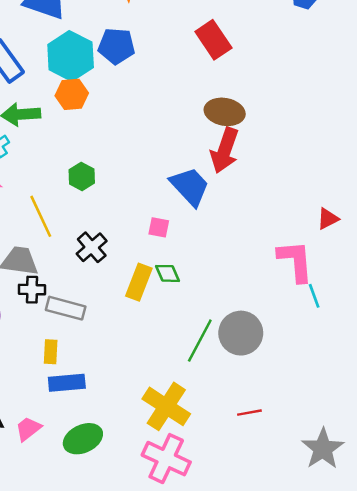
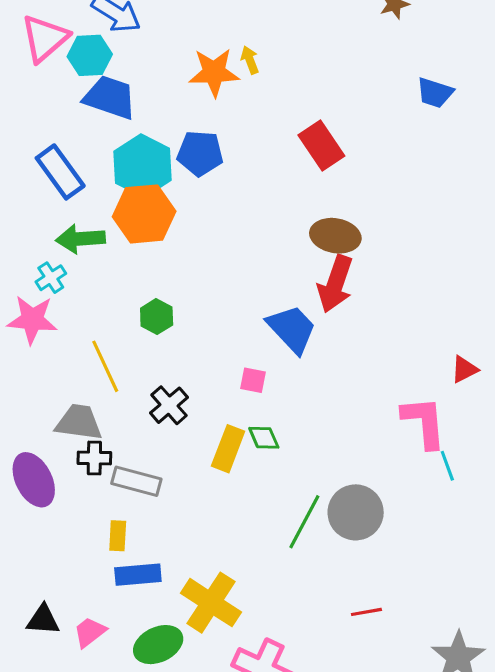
orange hexagon: (72, 94) -> (144, 214), size x1.5
yellow cross: (166, 406) -> (211, 603), moved

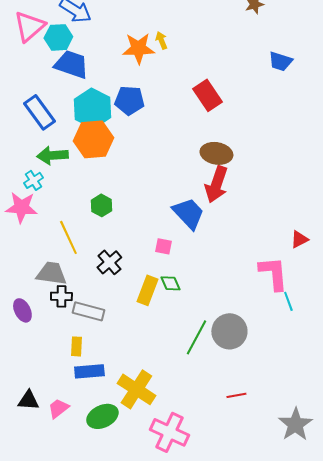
purple ellipse: (34, 480) -> (22, 310), size x0.7

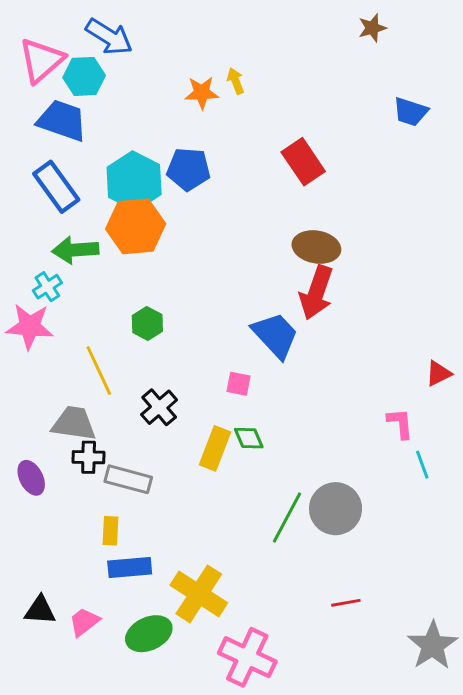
orange star: (138, 48) -> (202, 93), size x0.7
blue trapezoid: (71, 64) -> (62, 121), moved
pink L-shape: (273, 273) -> (400, 423), size x0.6

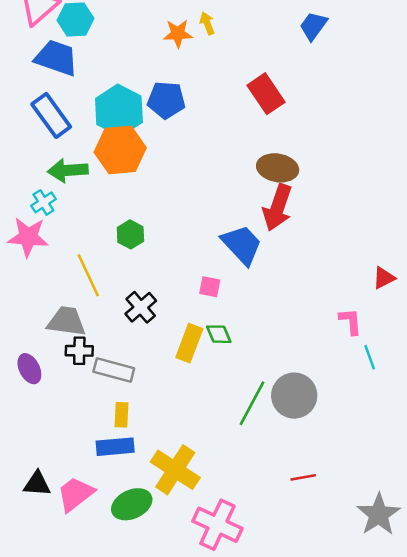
blue trapezoid: (410, 112) -> (313, 26), moved, turned 108
yellow rectangle: (111, 531) -> (122, 415), moved
pink trapezoid: (84, 622) -> (75, 494), size x1.4

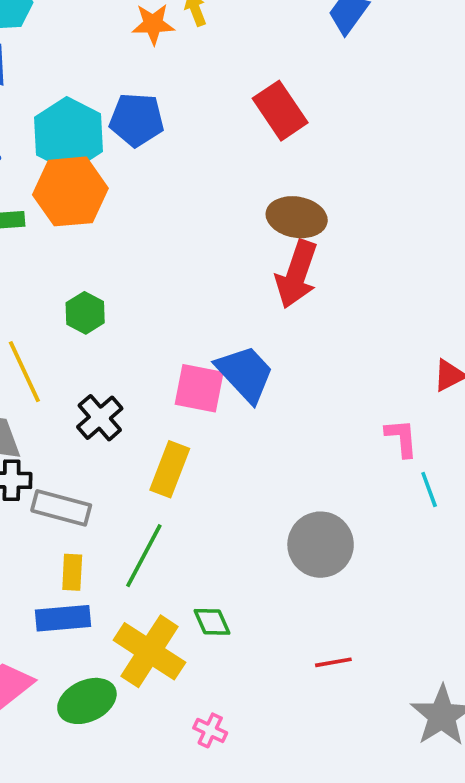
blue trapezoid: (242, 245) -> (245, 374), moved
pink square: (210, 287) -> (199, 388), size x1.6
green diamond: (219, 334) -> (212, 622), moved
green line: (252, 403) -> (144, 556), moved
pink cross: (217, 525) -> (210, 730), size x0.5

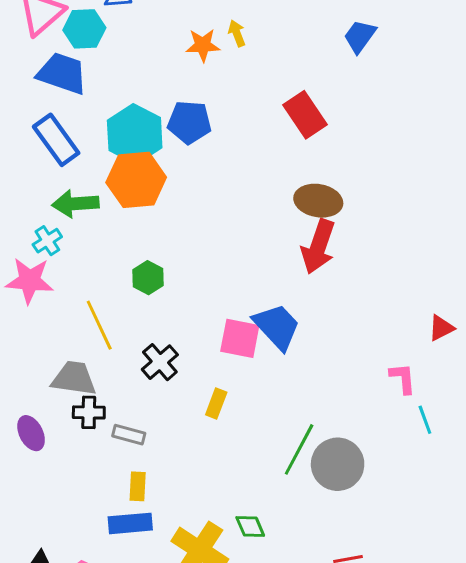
yellow rectangle: (170, 469) -> (216, 404), size x0.7
gray rectangle: (61, 508) -> (129, 435), size x0.7
green line: (144, 556) -> (299, 449), moved

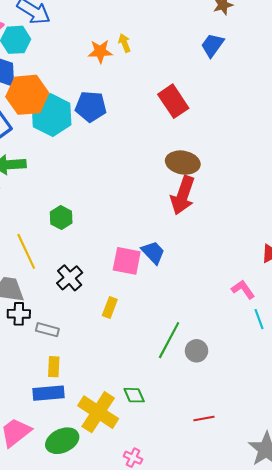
orange hexagon: (136, 180) -> (27, 95), moved
blue trapezoid: (277, 327) -> (153, 252), size x0.7
pink L-shape: (403, 378) -> (243, 289), turned -30
gray circle: (338, 464) -> (197, 351), size x0.6

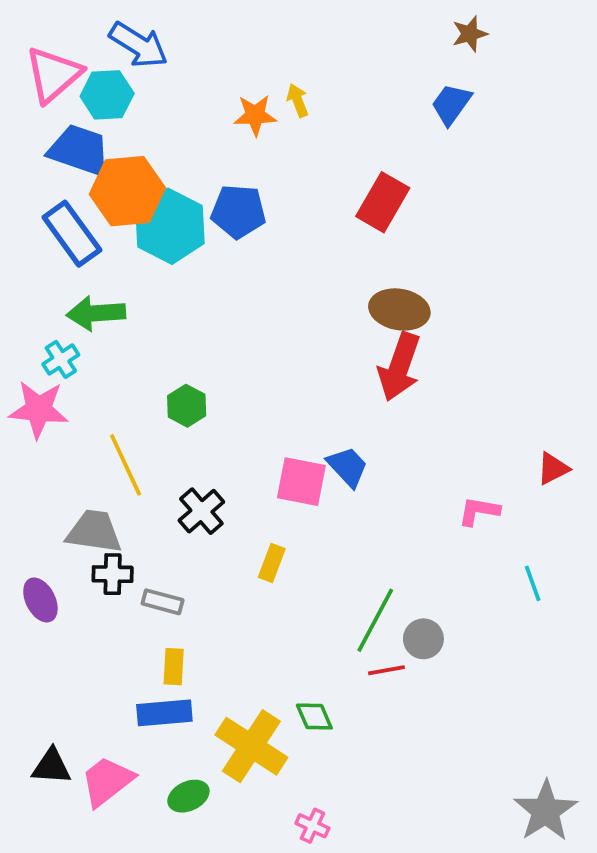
red rectangle: (173, 101) -> (383, 202), turned 64
pink L-shape: (243, 289) -> (479, 511), moved, turned -45
red line: (204, 419) -> (386, 670), moved
green ellipse: (62, 441) -> (188, 796), size x0.7

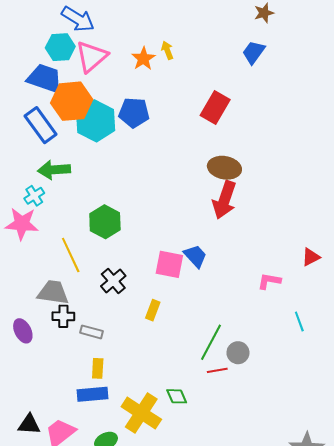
pink triangle: (53, 75) -> (91, 56), moved
orange star: (255, 115) -> (143, 59), turned -30
green hexagon: (187, 406) -> (105, 222), size x1.4

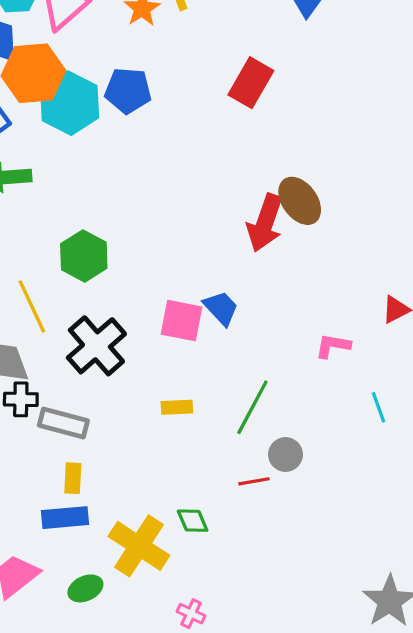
brown ellipse: (224, 168) -> (300, 201), moved, turned 44
black cross: (113, 281) -> (96, 346), size x1.5
yellow rectangle: (153, 310) -> (177, 407), moved, turned 66
gray rectangle: (91, 332) -> (63, 423), size x1.4
green line: (211, 342) -> (252, 407), moved

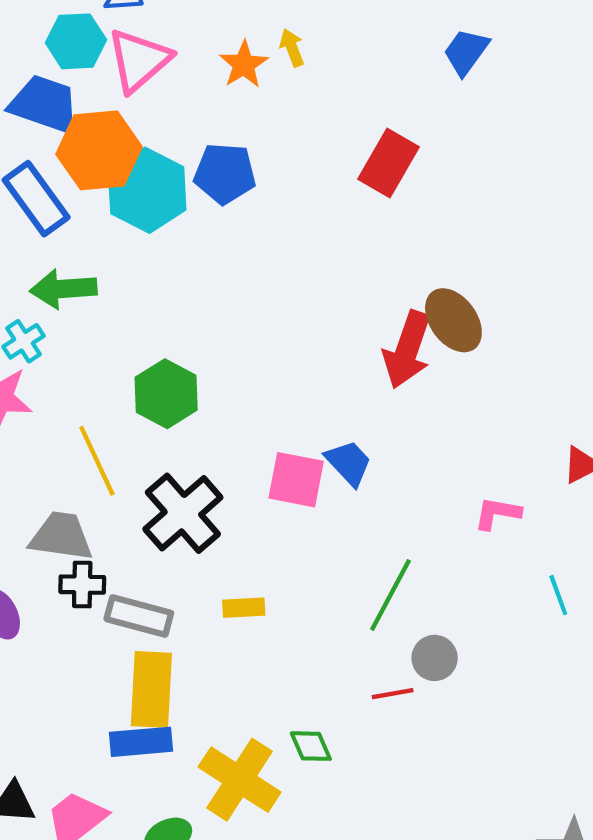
yellow rectangle: (177, 407) -> (244, 608), moved
yellow rectangle: (73, 478) -> (151, 689), size x1.8

